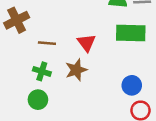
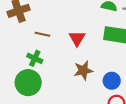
brown star: (76, 70) -> (83, 70), moved
green circle: (38, 100) -> (28, 83), size x1.5

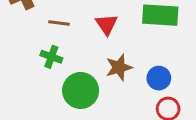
green circle: (28, 83) -> (81, 90), moved

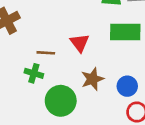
brown line: (59, 23) -> (46, 53), moved

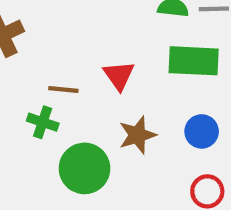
blue circle: (127, 86) -> (202, 131), moved

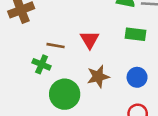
green rectangle: (194, 61) -> (135, 34), size x0.7

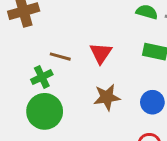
green cross: (42, 64) -> (42, 77), turned 36
green circle: (65, 94) -> (45, 111), moved

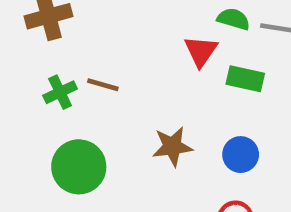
red triangle: (101, 53) -> (201, 51), moved
green cross: (42, 77) -> (60, 92), moved

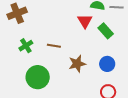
green rectangle: (245, 79) -> (106, 31), turned 42
brown line: (103, 85) -> (54, 46), moved

